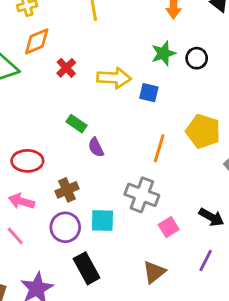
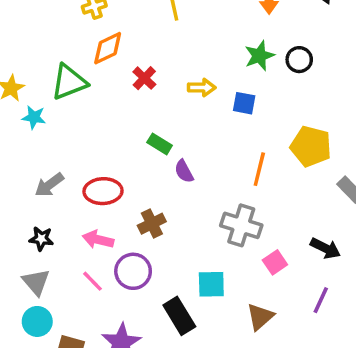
yellow arrow: (114, 78) -> (202, 88), size x0.7
cyan square: (102, 220) -> (211, 284), moved
purple circle: (65, 227) -> (133, 271), moved

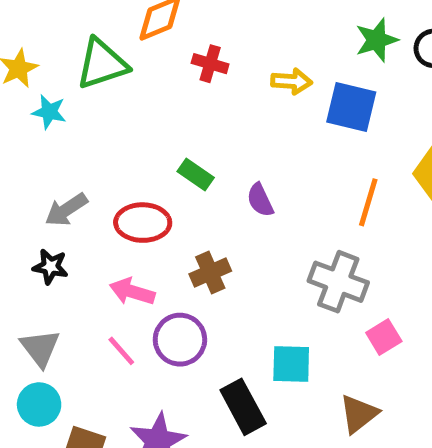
red cross: (144, 78) -> (210, 64), turned -30
blue square: (244, 103) -> (351, 107), size x1.5
green rectangle: (160, 144) -> (196, 175), moved
black star: (41, 239) -> (50, 267), moved

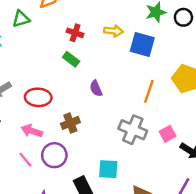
green triangle: (102, 64) -> (21, 19), size x0.7
red cross: (210, 64) -> (75, 33), moved
green rectangle: (196, 175) -> (71, 59), moved
pink square: (384, 337) -> (168, 134), moved

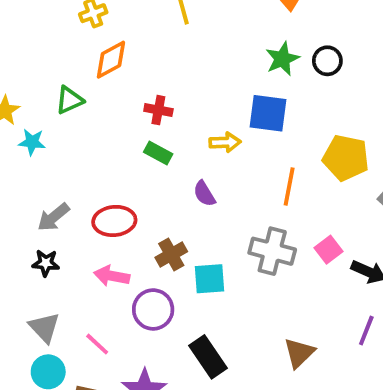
yellow arrow: (114, 31) -> (225, 142), moved
pink line: (25, 160) -> (97, 344), moved
cyan square: (108, 169) -> (210, 279), moved

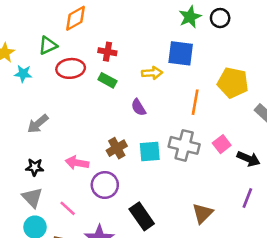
red ellipse: (114, 221) -> (71, 68), moved
black star: (46, 263) -> (35, 167), moved
cyan square: (210, 279) -> (150, 151), moved

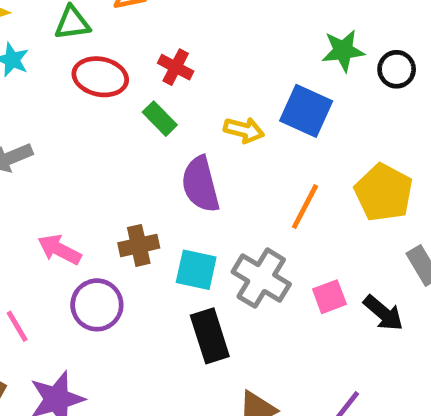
purple semicircle: (139, 107) -> (200, 184), size x1.6
black arrow: (249, 159) -> (383, 313), moved
black rectangle: (142, 216) -> (210, 336), moved

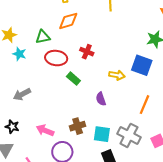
green rectangle: (160, 119) -> (73, 79), moved
purple semicircle: (200, 184) -> (101, 99), size x0.6

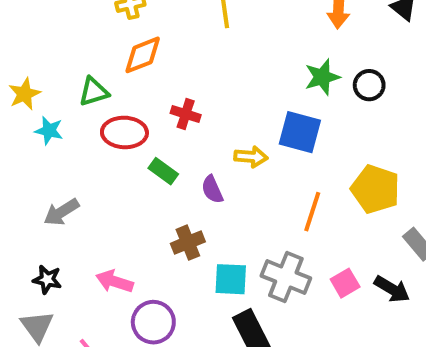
purple semicircle: (101, 99) -> (212, 189), moved
brown cross: (78, 126) -> (188, 243), moved

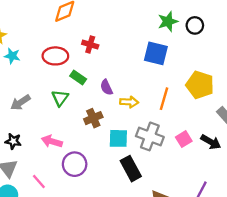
green triangle: (94, 92) -> (60, 98), moved, turned -36
yellow arrow: (251, 157) -> (129, 102), moved

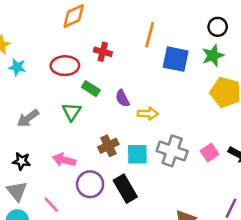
green star: (168, 21) -> (213, 56), moved
orange line: (164, 99) -> (150, 35), moved
brown cross: (93, 118) -> (108, 146), moved
black rectangle: (131, 169) -> (125, 189), moved

